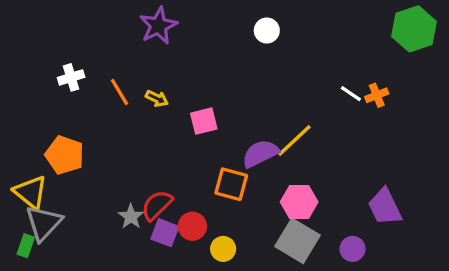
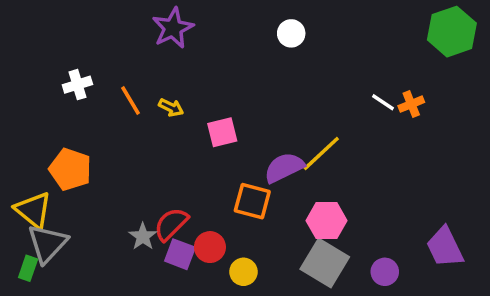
purple trapezoid: (385, 207) -> (445, 247), moved

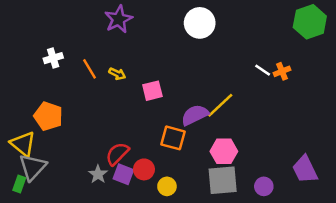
white circle: (291, 33) -> (200, 23), size x1.6
gray star: (143, 236) -> (98, 174), moved
gray square: (325, 263) -> (223, 180), turned -36

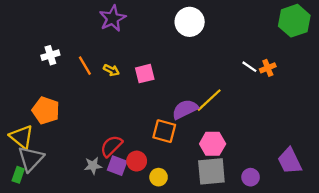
pink square: (152, 91) -> (145, 74), moved
gray star: (98, 174) -> (93, 166), turned 30

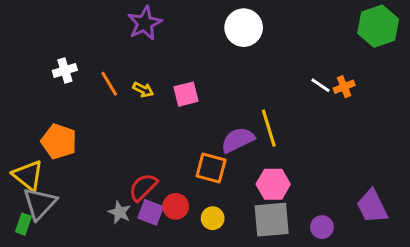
yellow line: (209, 100) -> (269, 128), turned -64
gray star: (93, 166) -> (120, 212), turned 30
yellow circle: (159, 177) -> (213, 218), moved

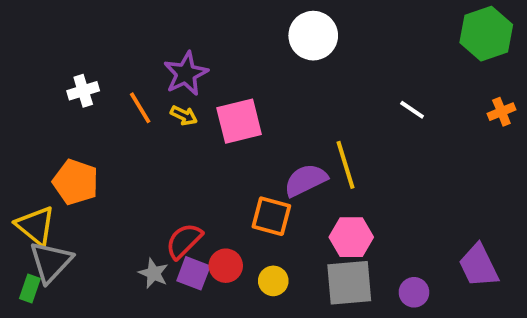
purple star: (145, 23) -> (186, 74), moved
orange cross: (344, 87) -> (501, 112), moved
pink square: (186, 94) -> (239, 121), size x1.4

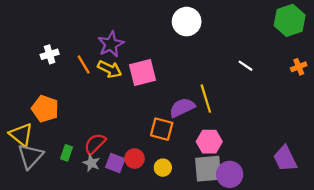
yellow arrow: (184, 115) -> (110, 69), size x1.5
red semicircle: (184, 241) -> (95, 144), moved
green rectangle: (30, 288) -> (67, 153), moved
purple circle: (414, 292) -> (230, 174), moved, size x1.5

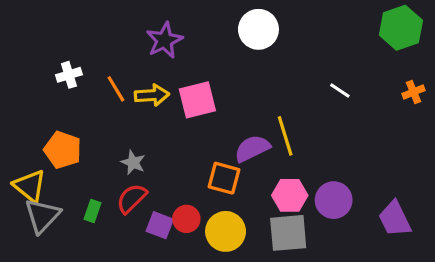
purple star: (111, 44) -> (164, 40), moved
yellow arrow: (110, 69) -> (152, 95), turned -30
gray star: (91, 163) -> (133, 162), moved
yellow circle: (163, 168) -> (226, 231), size x1.6
purple circle: (230, 174) -> (334, 200), moved

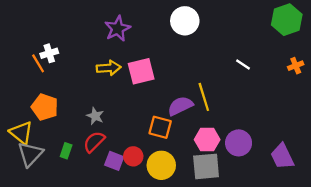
orange line: (116, 89) -> (38, 63), moved

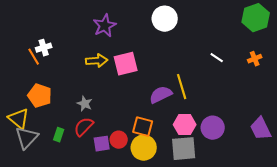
orange cross: (296, 66) -> (255, 59), moved
orange square: (160, 127) -> (143, 127), moved
purple trapezoid: (282, 156) -> (261, 129), moved
purple square: (114, 161) -> (102, 144), turned -30

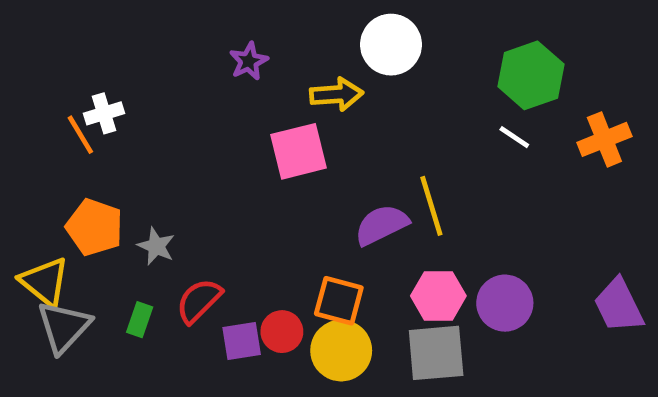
green hexagon: (256, 18) -> (531, 75), moved
purple star: (105, 26) -> (249, 61), size x0.7
orange cross: (255, 59) -> (604, 139), size x1.5
yellow arrow: (97, 61) -> (336, 94), moved
gray star: (85, 104) -> (156, 246), moved

